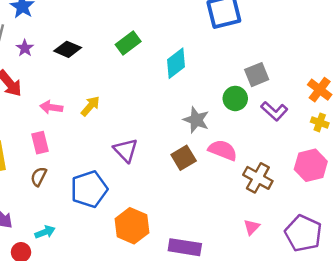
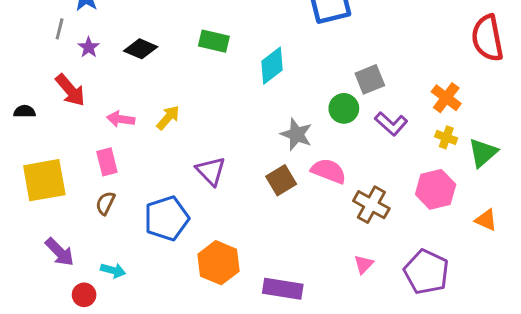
green rectangle: (128, 43) -> (214, 41), turned 50
cyan arrow: (45, 232) -> (113, 270), turned 36

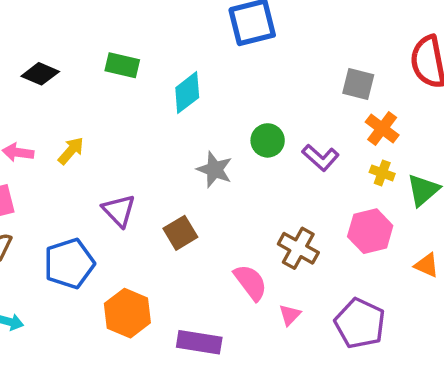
gray square: (370, 79) -> (358, 84), moved, turned 36
pink semicircle: (329, 171) -> (250, 282), moved, turned 32
brown square: (281, 180) -> (180, 233), moved

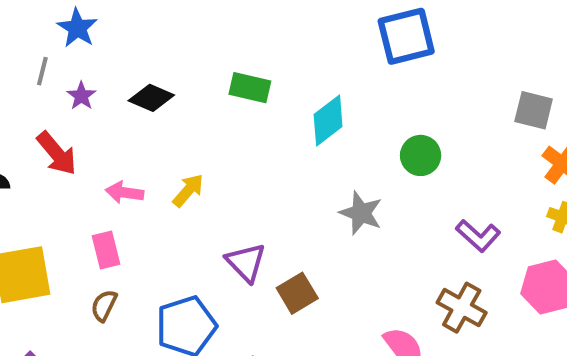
green circle: (268, 140) -> (421, 155), moved
purple L-shape: (321, 158) -> (478, 236), moved
brown square: (180, 233) -> (297, 293), moved

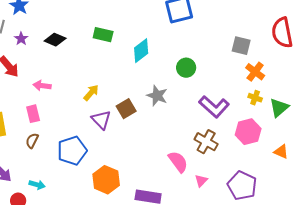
yellow arrow: (188, 190) -> (91, 93), moved
purple L-shape: (478, 236) -> (214, 107), size x1.4
brown square: (297, 293) -> (126, 109), moved

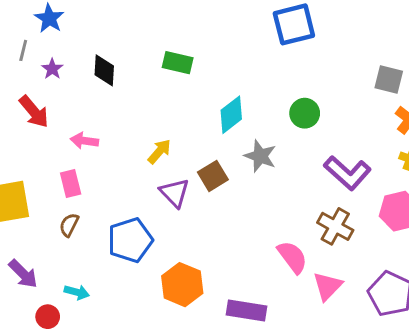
black diamond: (55, 40) -> (104, 70), turned 70
cyan diamond: (141, 51) -> (231, 115), moved
pink triangle: (201, 181) -> (328, 286), size x1.5

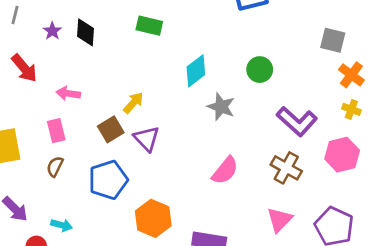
purple star: (52, 69) -> (52, 31), moved
brown square: (213, 176) -> (111, 129), moved
pink semicircle: (292, 257) -> (225, 171), moved, turned 76

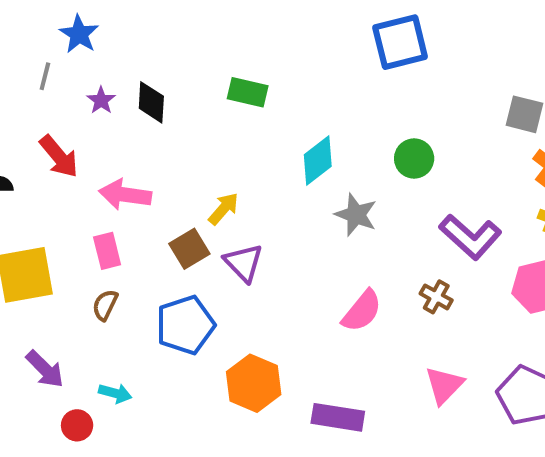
pink arrow: (68, 93) -> (125, 195), size x1.4
brown cross: (286, 168) -> (436, 297), moved, size x0.7

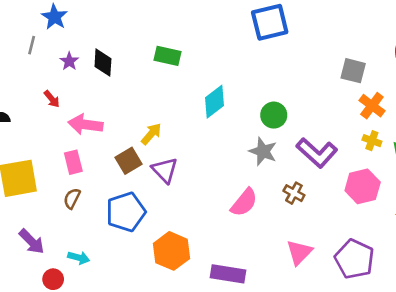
red arrow: (59, 156) -> (52, 99), moved, size x0.6
green circle: (414, 158) -> (274, 115), moved
gray star: (356, 215) -> (263, 151), moved

